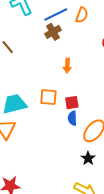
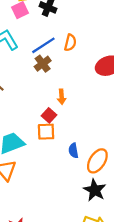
red square: (72, 103) -> (49, 115), moved, turned -32
black star: (88, 158) -> (95, 190), size x1.5

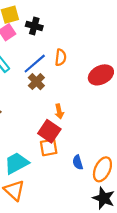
red square: (49, 115) -> (49, 131), size x1.5

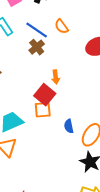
orange semicircle: (61, 57) -> (61, 26), turned 133
blue line: (35, 64) -> (37, 30), turned 70

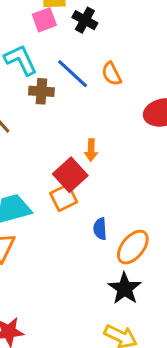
brown cross: (37, 47) -> (41, 91), moved, turned 35
orange square: (43, 110) -> (64, 198), turned -30

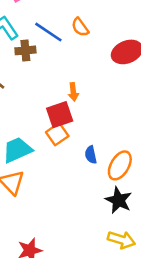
red square: (70, 175) -> (60, 115), turned 32

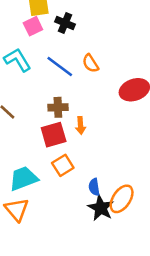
brown cross: (25, 50) -> (58, 107), moved
red square: (60, 115) -> (54, 135), moved
black star: (119, 200) -> (101, 208), moved

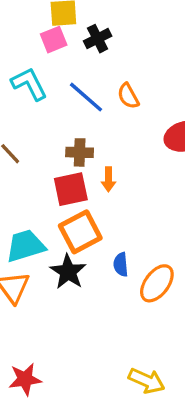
black cross: (65, 23) -> (98, 39), turned 36
orange square: (63, 165) -> (80, 232), size x1.4
black star: (101, 208) -> (68, 272), moved

